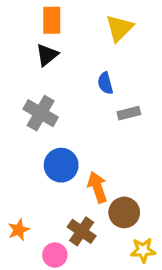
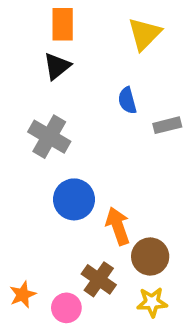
gray rectangle: (129, 113) -> (167, 125), moved
orange star: (19, 230) -> (23, 295), moved
yellow star: (143, 250) -> (152, 302), moved

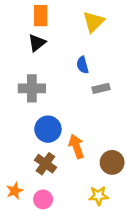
gray rectangle: (167, 125) -> (101, 88), moved
gray cross: (49, 137) -> (32, 88), turned -30
brown circle: (150, 257) -> (112, 162), moved
brown cross: (99, 279) -> (45, 164), moved

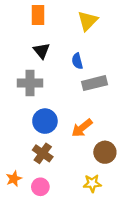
black triangle: (37, 43) -> (42, 51), moved, turned -30
gray rectangle: (101, 88) -> (95, 83), size x1.5
orange arrow: (76, 146) -> (82, 128), moved, turned -110

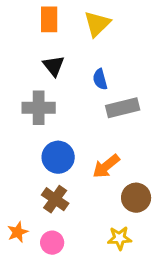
yellow triangle: (88, 21) -> (97, 24), moved

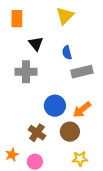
orange rectangle: (49, 19) -> (17, 19), moved
blue circle: (58, 157) -> (55, 106), moved
orange arrow: (106, 166) -> (82, 110), moved
brown circle: (136, 198) -> (70, 132), moved

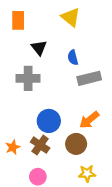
yellow triangle: (65, 16) -> (71, 17), turned -36
blue circle: (55, 106) -> (49, 121), moved
orange star: (12, 155) -> (13, 147), moved

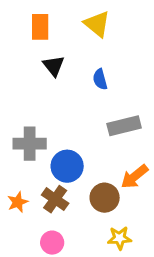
orange rectangle: (18, 20) -> (40, 27), moved
gray cross: (28, 78) -> (30, 144), moved
gray rectangle: (89, 78) -> (124, 126), moved
orange arrow: (89, 120) -> (135, 177), moved

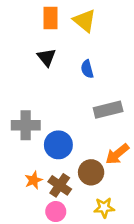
orange rectangle: (40, 27) -> (51, 18), moved
brown cross: (55, 199) -> (60, 185), moved
orange star: (18, 202) -> (34, 180), moved
pink circle: (52, 243) -> (56, 212), moved

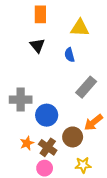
yellow triangle: (85, 21) -> (80, 28), moved, turned -36
gray rectangle: (108, 110) -> (86, 87), turned -35

